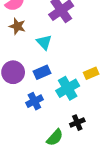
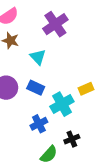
blue rectangle: (42, 72) -> (36, 88), turned 49
blue cross: (34, 101) -> (39, 124), moved

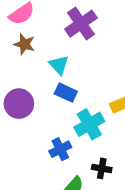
blue rectangle: (36, 88) -> (66, 93), moved
black cross: (72, 139) -> (102, 168), turned 32

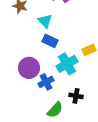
purple circle: (19, 104) -> (29, 68), moved

